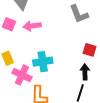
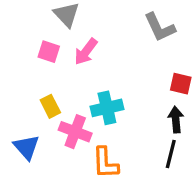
pink arrow: (32, 26) -> (86, 52), turned -42

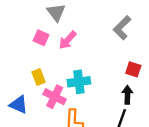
gray L-shape: (160, 27) -> (122, 28), turned 65
blue triangle: (26, 147) -> (19, 105), turned -30

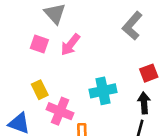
red square: (133, 69) -> (149, 73), turned -35
cyan cross: (79, 82) -> (103, 91), moved

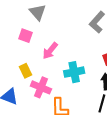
pink arrow: (70, 45) -> (50, 51), moved

